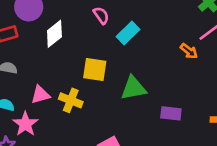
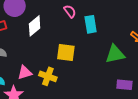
cyan rectangle: (128, 33) -> (91, 24), turned -54
green triangle: (133, 88) -> (115, 54), moved

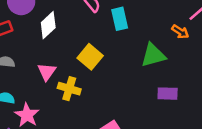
yellow square: (66, 53) -> (90, 57), turned 36
pink triangle: (25, 72) -> (47, 72), moved, turned -35

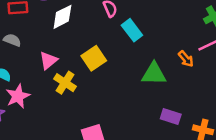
cyan rectangle: (120, 19) -> (132, 30), turned -40
purple rectangle: (168, 94) -> (171, 116), moved

